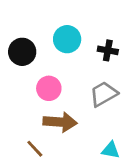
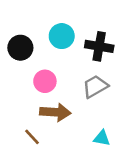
black cross: (108, 50) -> (99, 46), size x1.5

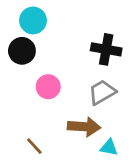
cyan circle: (62, 36) -> (33, 20), moved
brown arrow: (55, 112) -> (84, 127), moved

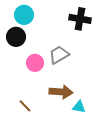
black cross: (106, 49) -> (80, 19), moved
gray trapezoid: (102, 92) -> (59, 55), moved

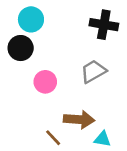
gray trapezoid: (59, 55) -> (93, 71), moved
brown line: (25, 106) -> (53, 138), moved

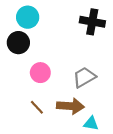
gray trapezoid: (93, 71) -> (84, 77), moved
brown line: (53, 138) -> (37, 107), moved

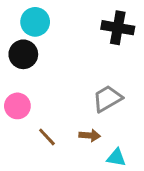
pink circle: (40, 73) -> (17, 106), moved
brown arrow: (70, 106) -> (90, 135), size x0.6

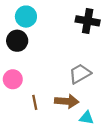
brown arrow: (90, 135) -> (67, 101), size x1.5
brown line: (47, 137) -> (35, 102), turned 32

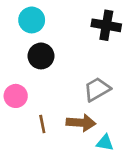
black circle: (17, 41) -> (41, 56), moved

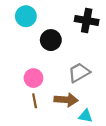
black circle: (41, 56) -> (51, 40), moved
pink circle: (16, 96) -> (33, 78), moved

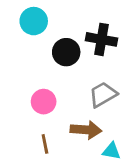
black cross: (87, 21) -> (101, 39), moved
brown line: (35, 101) -> (45, 144), moved

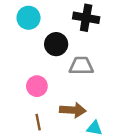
black cross: (101, 39) -> (86, 18), moved
gray trapezoid: (103, 95) -> (81, 66), moved, turned 30

